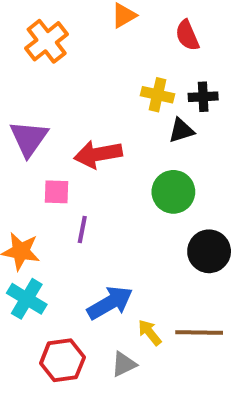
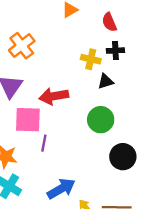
orange cross: (47, 41) -> (22, 46), moved
black cross: (203, 97) -> (115, 51), moved
pink square: (56, 192) -> (28, 120), size x1.6

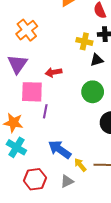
red arrow: (54, 96) -> (53, 72), size x0.7
blue arrow: (61, 189) -> (60, 149), turned -115

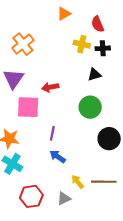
yellow cross: (84, 41) -> (82, 44), moved
purple line: (45, 111) -> (52, 133), moved
blue arrow: (60, 149) -> (58, 156), moved, size x0.7

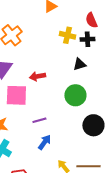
red semicircle: (98, 24) -> (91, 20), moved
purple line: (52, 133) -> (39, 120), turned 64
blue arrow: (58, 156) -> (44, 142), turned 91

